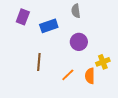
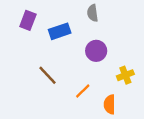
brown line: (39, 62) -> (47, 75), turned -48
orange semicircle: (90, 76) -> (110, 104), moved

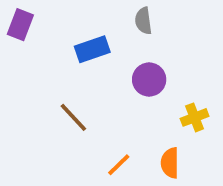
purple rectangle: (28, 20) -> (20, 25), moved
orange line: (83, 91) -> (119, 165), moved

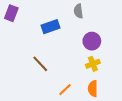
purple circle: (149, 80) -> (92, 41), moved
yellow cross: (195, 117) -> (93, 64), moved

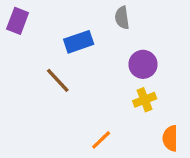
brown line: (40, 64) -> (58, 80), moved
orange semicircle: (93, 89) -> (170, 138), moved

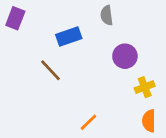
yellow cross: (145, 100) -> (145, 87), moved

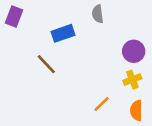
purple circle: (125, 56) -> (134, 51), moved
orange line: (88, 122) -> (102, 104), moved

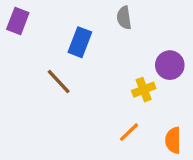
blue rectangle: (63, 33) -> (80, 42), turned -50
yellow cross: (132, 80) -> (144, 90), moved

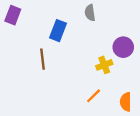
brown line: (59, 81) -> (42, 59), turned 36

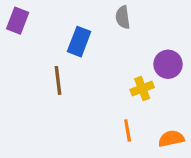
orange line: (94, 96) -> (128, 131), turned -56
orange semicircle: (126, 102) -> (171, 139), turned 78

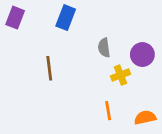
gray semicircle: (123, 17) -> (104, 48), moved
blue rectangle: (79, 42) -> (66, 18), moved

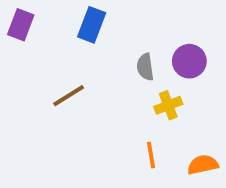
purple circle: (142, 55) -> (189, 61), moved
brown line: (49, 68) -> (69, 96), turned 65

